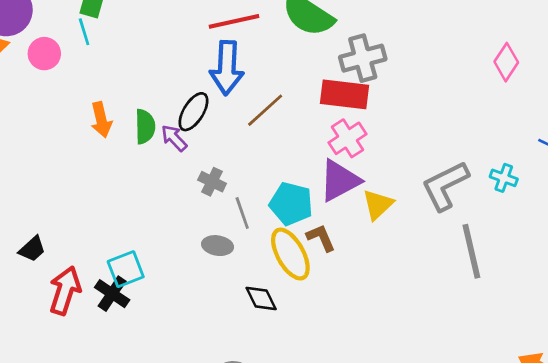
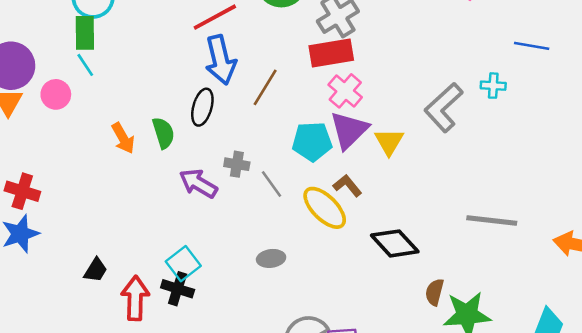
purple arrow: (174, 138) -> (198, 183), moved, size x1.4
cyan pentagon: (291, 204) -> (312, 141), moved
gray ellipse: (218, 246) -> (271, 258), moved
gray line: (471, 251) -> (492, 220), moved, turned -54
black diamond: (261, 298) -> (395, 243), moved, size x1.5

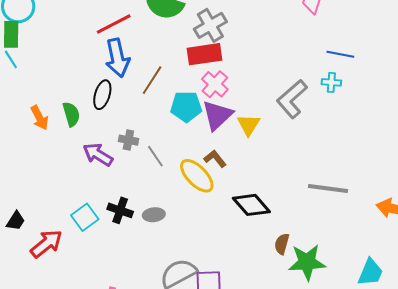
blue line: (532, 46) -> (340, 54), moved
cyan pentagon: (312, 141) -> (186, 107), moved
black cross: (178, 289) -> (120, 210), moved
red arrow: (135, 298) -> (46, 244), turned 48

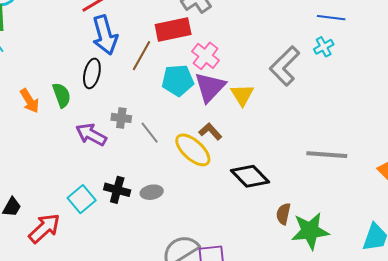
red rectangle: (205, 54) -> (173, 29), moved
cyan cross: (331, 82) -> (324, 47), turned -30

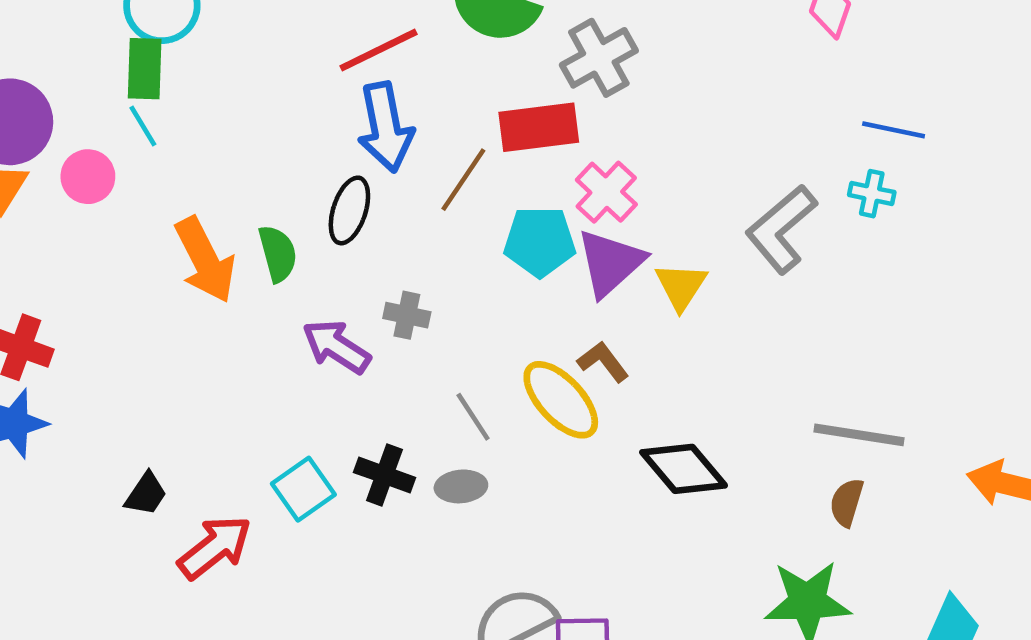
cyan cross: (324, 47) -> (872, 194), turned 36
orange arrow: (30, 101) -> (205, 260), size x1.5
gray line: (150, 133) -> (473, 417), moved
brown semicircle: (283, 214) -> (847, 502), moved

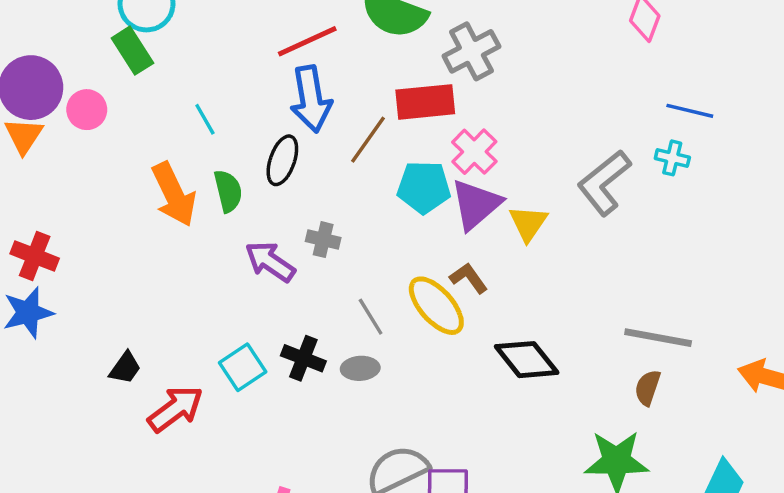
green rectangle: (145, 69) -> (132, 51), turned -36
cyan line: (143, 126) -> (205, 119), moved
pink circle: (88, 177) -> (87, 110), moved

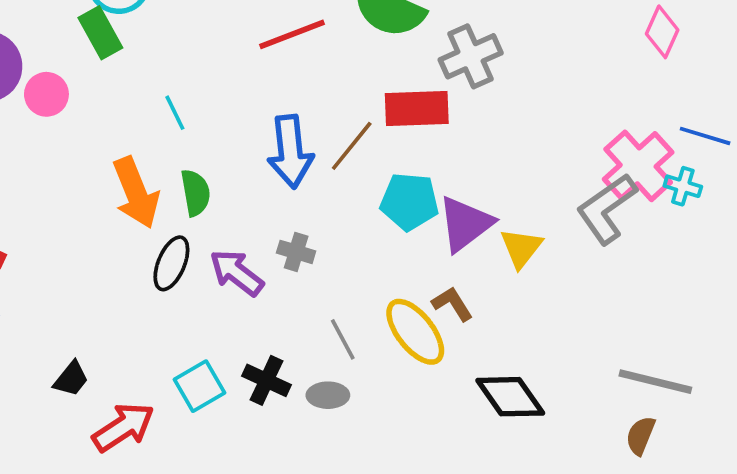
blue arrow: (311, 99) -> (290, 152), moved
pink cross: (474, 152) -> (638, 166), moved, size x1.4
black ellipse: (282, 160) -> (171, 263), moved

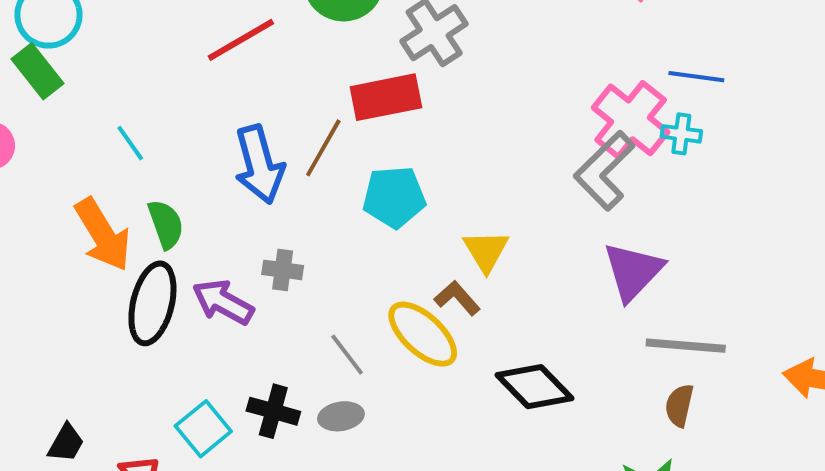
purple triangle: (465, 224) -> (633, 271), moved
yellow triangle: (521, 248) -> (486, 251), moved
black ellipse: (171, 263) -> (152, 303), size x1.4

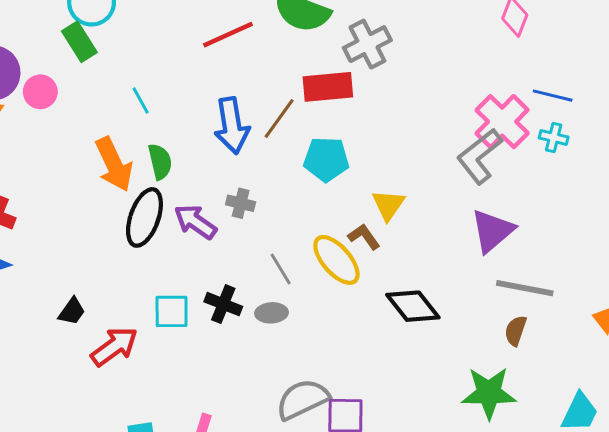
cyan cross: (681, 134) -> (554, 137), moved
cyan square: (203, 429) -> (172, 311), turned 33

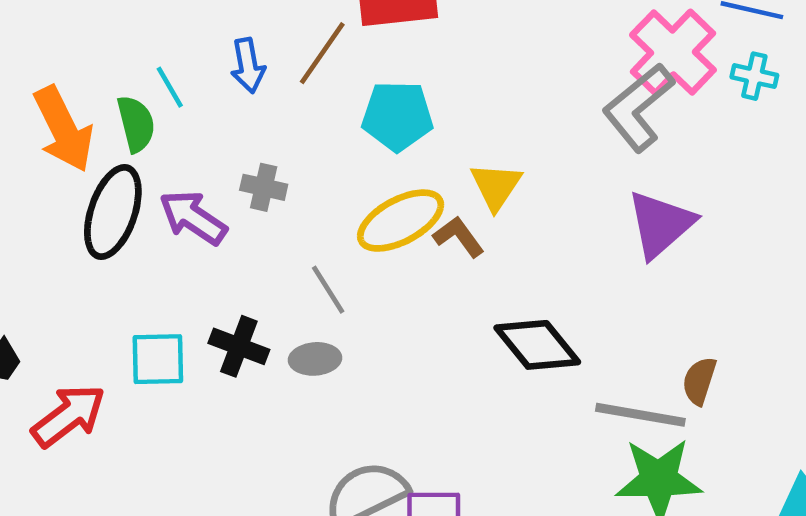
cyan line: (141, 101) -> (170, 87), moved
blue arrow: (232, 126) -> (248, 65), size x0.6
yellow ellipse: (336, 260) -> (401, 221), moved, turned -76
gray line: (525, 288) -> (640, 415), moved

